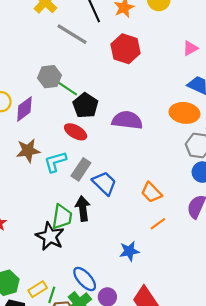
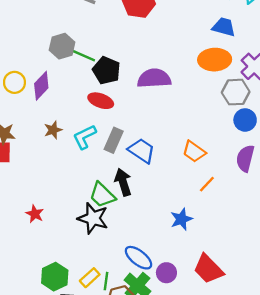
brown star: (28, 151) -> (53, 130), size x0.7
green trapezoid: (62, 217) -> (102, 195), turned 135

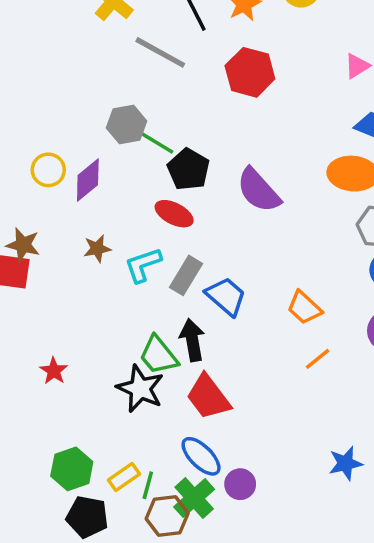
purple semicircle: (154, 78) -> (258, 190), turned -136
blue star: (181, 219) -> (346, 463), moved
red trapezoid: (208, 269) -> (208, 397), moved

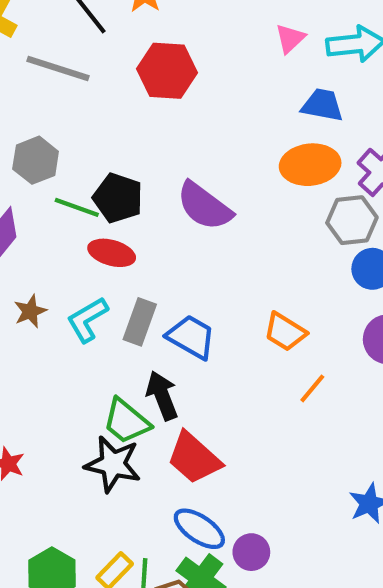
green line: (156, 142) -> (77, 207), moved

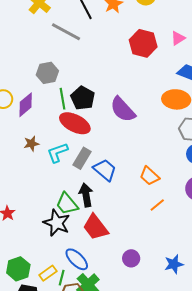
red hexagon: (167, 71) -> (143, 43), moved
green line: (77, 207) -> (63, 99), turned 50
red ellipse: (112, 253) -> (75, 123), size x1.4
blue ellipse: (199, 529) -> (77, 259), moved
purple circle: (251, 552) -> (131, 258), moved

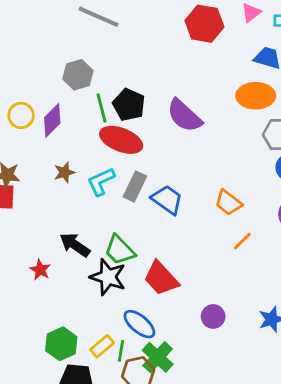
black arrow: (86, 195) -> (75, 245), moved, turned -40

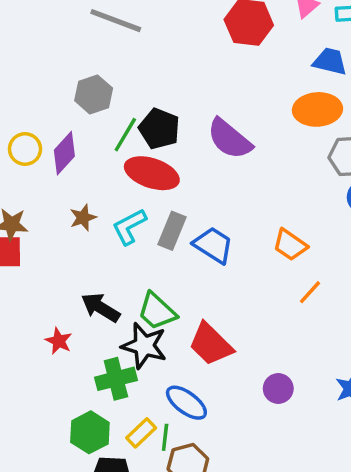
green line: (102, 108) -> (125, 135), turned 48
green cross: (158, 357) -> (116, 379), moved, turned 36

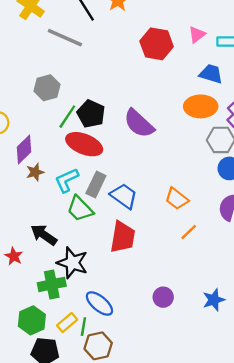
purple diamond: (64, 153) -> (24, 149), moved
green trapezoid: (157, 311) -> (80, 209), moved
red trapezoid: (211, 344) -> (123, 237), moved, turned -128

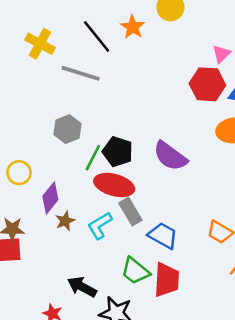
red hexagon: (157, 44) -> (207, 84), moved
gray rectangle: (96, 185) -> (130, 212), moved, turned -50
green trapezoid: (80, 209) -> (135, 271), moved

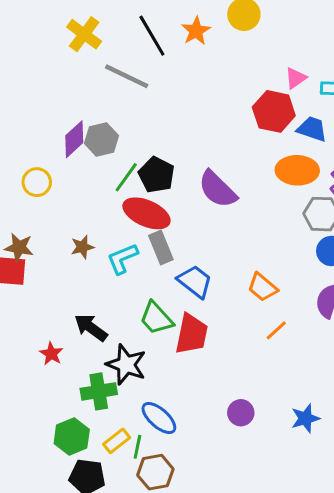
purple diamond: (50, 198) -> (74, 139), moved

